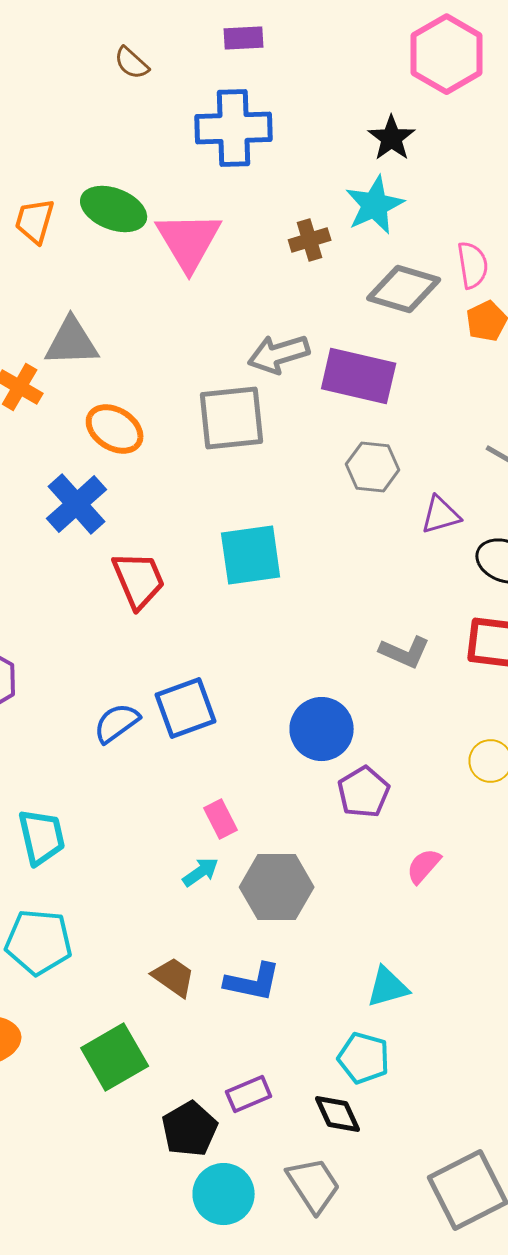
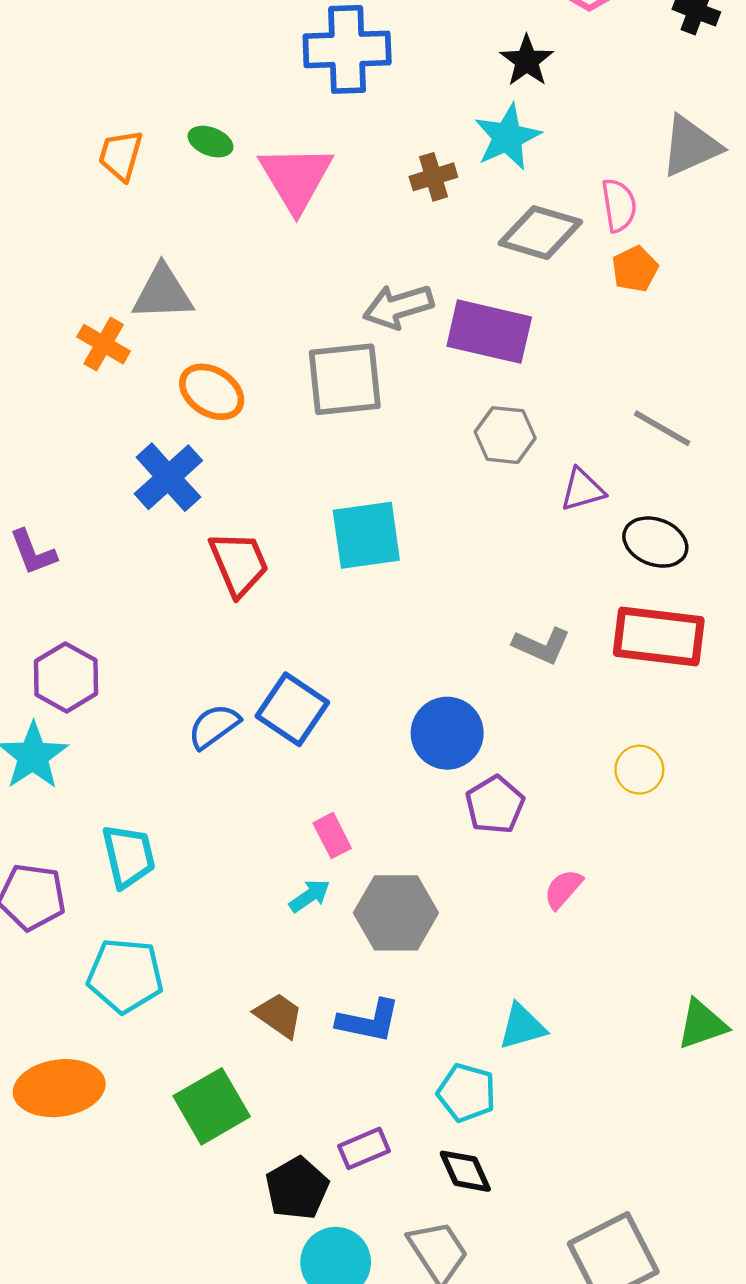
green ellipse: (114, 209) -> (210, 142), size x0.6
blue square: (186, 708) -> (292, 709), turned -36
cyan pentagon: (364, 1058) -> (466, 1093), moved

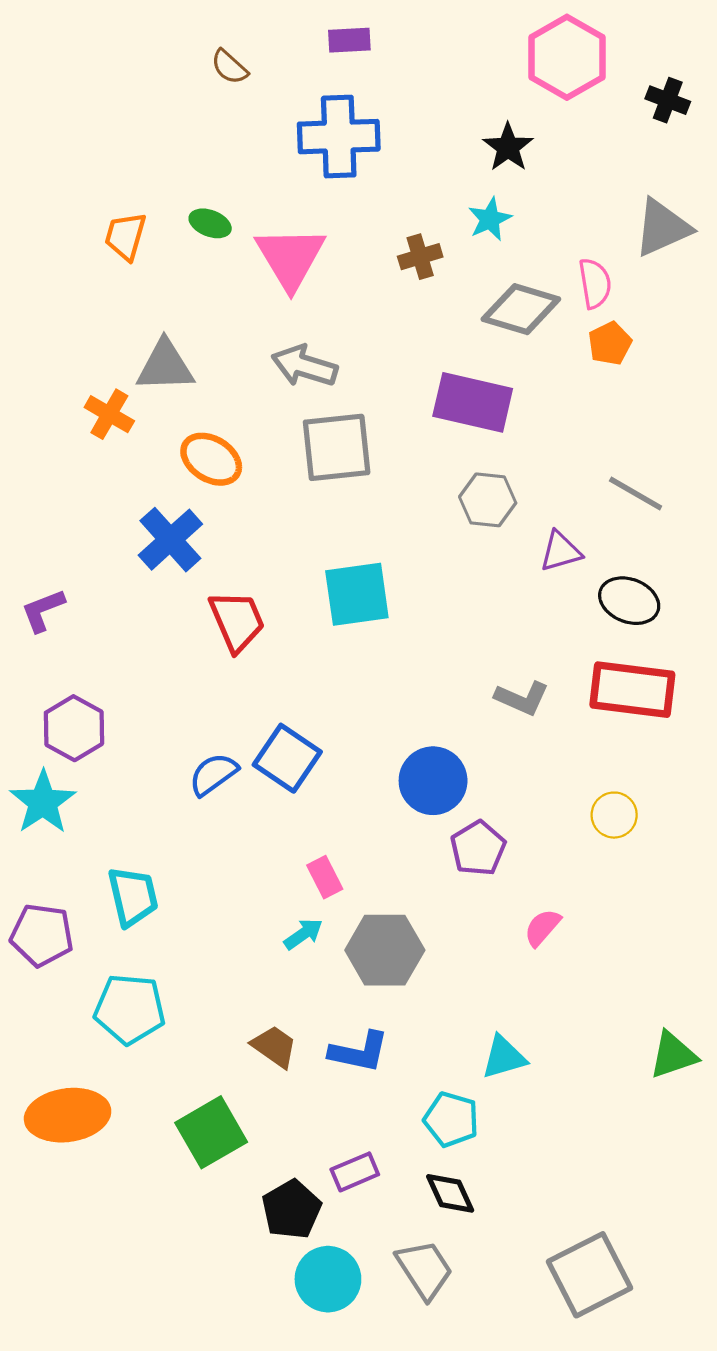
cyan star: (507, 137) -> (490, 219), size x0.7
gray arrow: (398, 307) -> (304, 366), moved, turned 34
purple L-shape: (33, 552) -> (43, 610), turned 90

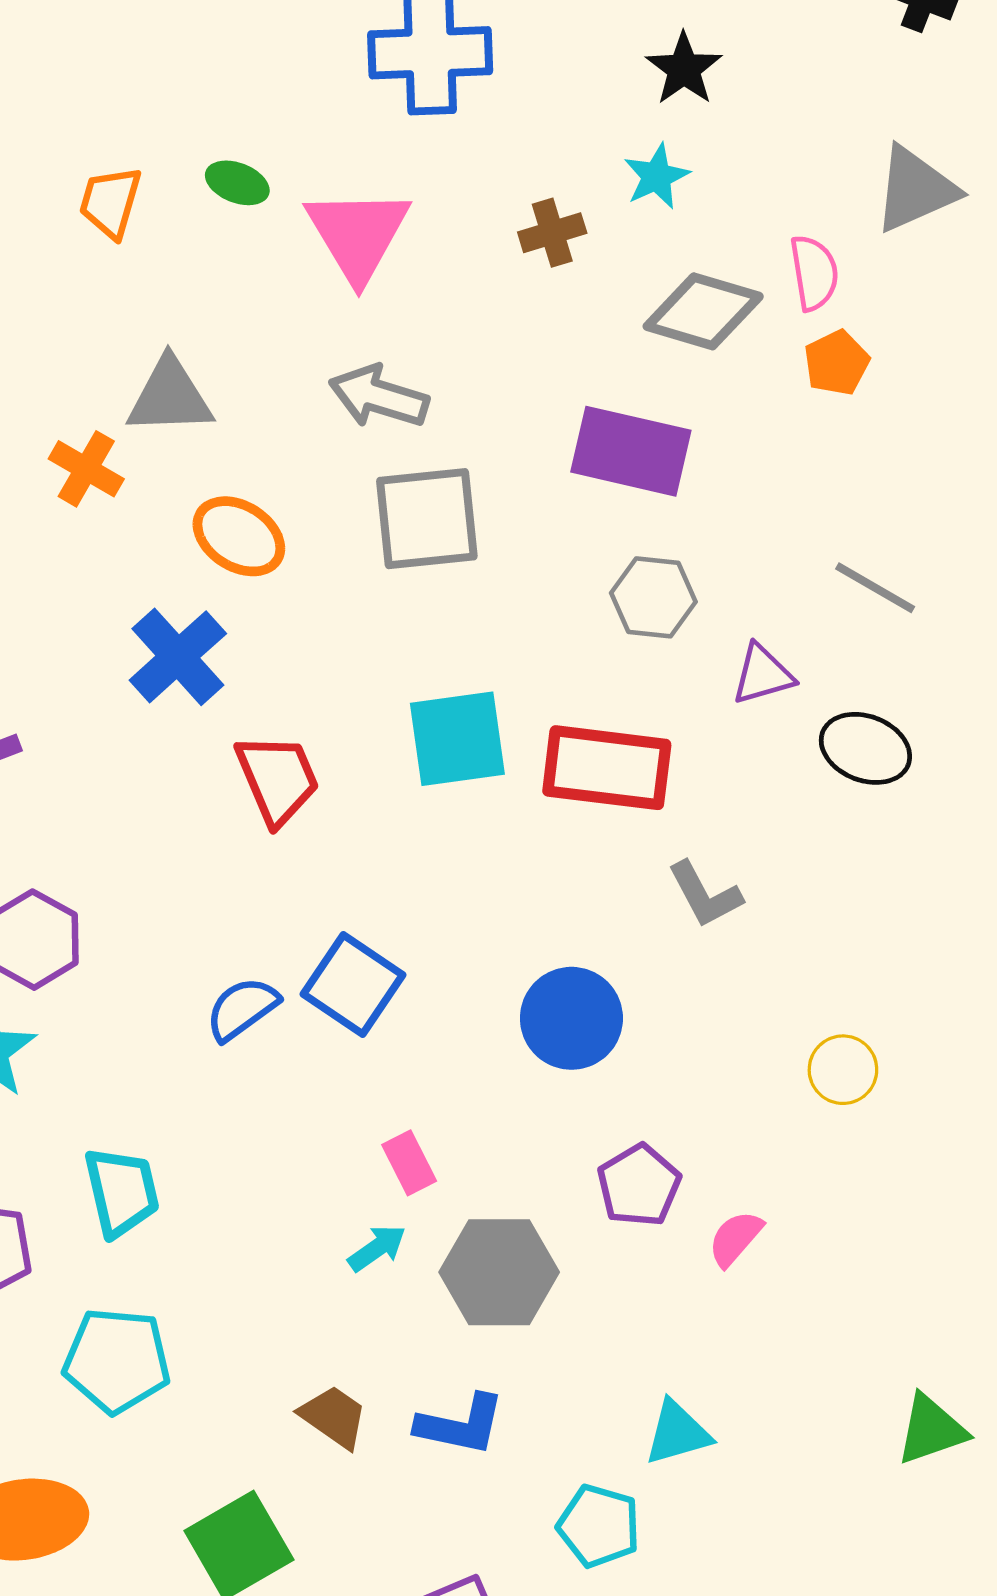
red rectangle: (632, 690) -> (607, 768), moved
gray L-shape: (522, 698) -> (705, 895), turned 38
purple pentagon: (478, 848) -> (639, 1185), moved

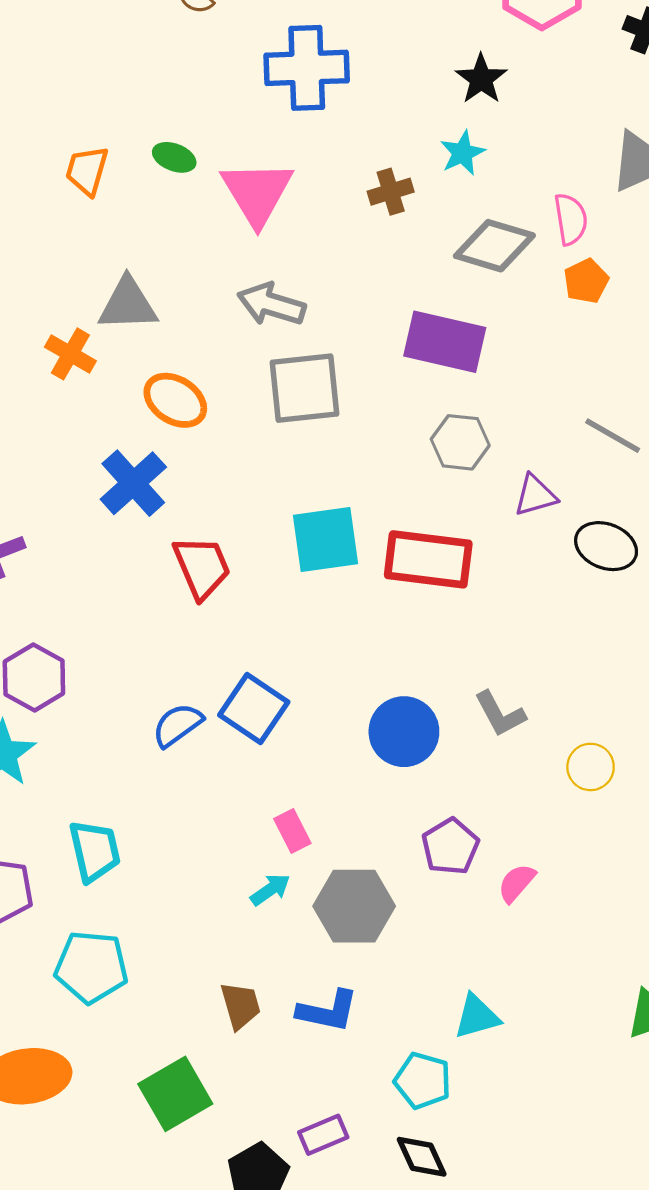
gray L-shape: (705, 895) -> (500, 714), moved
brown trapezoid: (334, 1417) -> (240, 1006), turned 39

